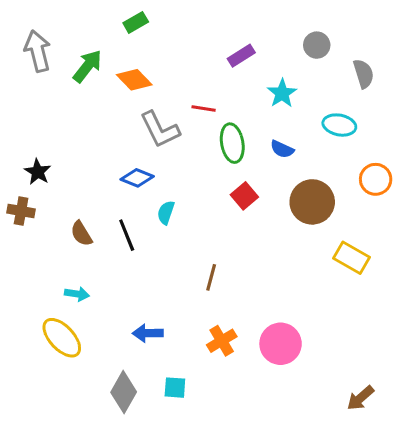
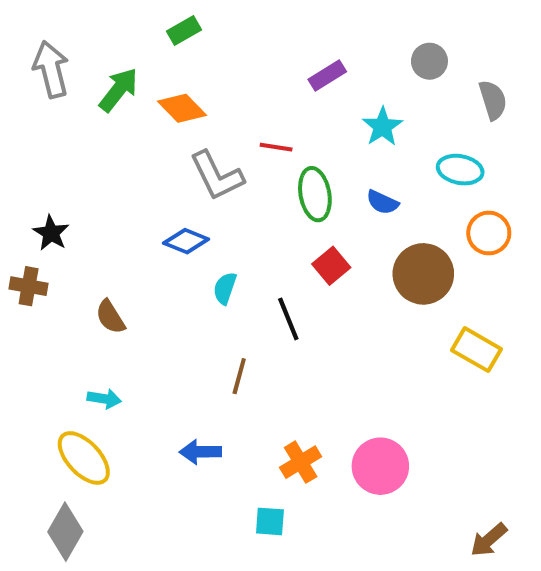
orange circle: (376, 179) -> (489, 233), moved
black line: (127, 235) -> (288, 319), moved
brown line: (211, 277) -> (239, 376), moved
cyan square: (175, 388) -> (270, 521), moved
gray diamond: (124, 392) -> (65, 532), moved

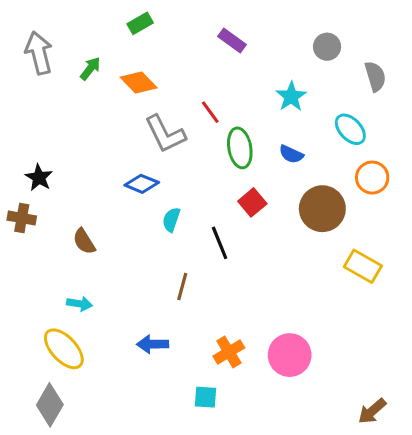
purple rectangle: (327, 75) -> (232, 40), moved, turned 68
green arrow: (119, 90) -> (90, 69), size x0.7
red line: (276, 147) -> (210, 112), turned 45
cyan ellipse: (460, 170) -> (350, 129), turned 36

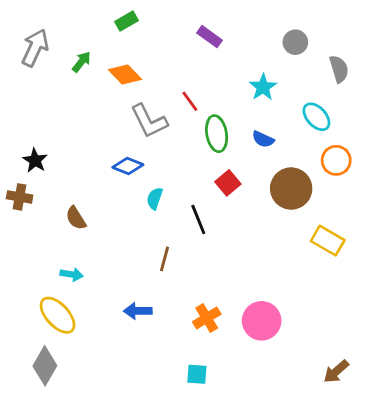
gray arrow: (39, 53) -> (35, 48), turned 39
cyan square: (206, 397) -> (197, 374), moved

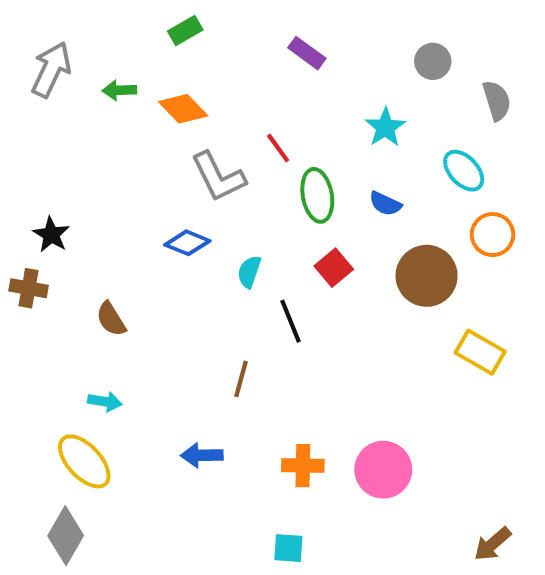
green arrow: (81, 62) -> (119, 90), turned -130
cyan semicircle: (155, 198) -> (249, 272), moved
orange cross: (207, 318) -> (303, 466), turned 32

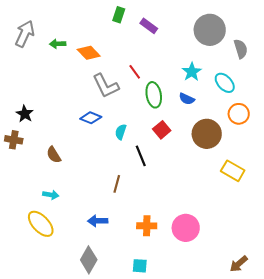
green rectangle: (185, 30) -> (119, 15), moved, turned -42
gray circle: (433, 61) -> (210, 30), size x1.8
cyan star: (385, 127) -> (192, 72), moved
gray diamond: (66, 536) -> (89, 260), moved

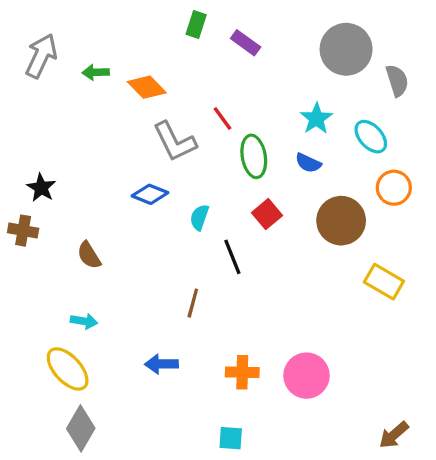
gray diamond: (89, 260) -> (81, 428), moved

